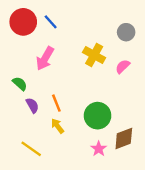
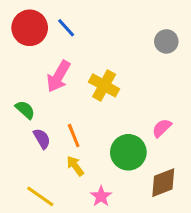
yellow cross: (94, 55) -> (104, 85), moved
pink semicircle: (123, 66) -> (162, 128), moved
pink star: (99, 149) -> (101, 196), moved

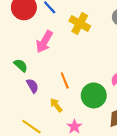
yellow cross: (104, 85) -> (80, 23), moved
orange line: (74, 136) -> (65, 80), moved

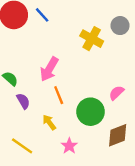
yellow cross: (80, 23) -> (92, 39), moved
pink arrow: (44, 42) -> (49, 69), moved

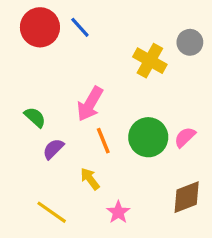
purple semicircle: (23, 101) -> (53, 149), turned -105
green circle: (91, 112) -> (148, 137), moved

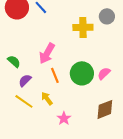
yellow cross: (150, 61) -> (83, 27), turned -30
yellow line: (52, 212) -> (24, 101), moved

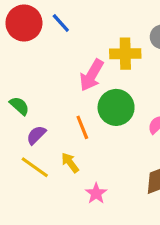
pink arrow: (47, 53) -> (92, 75), moved
green circle: (82, 73) -> (116, 107), moved

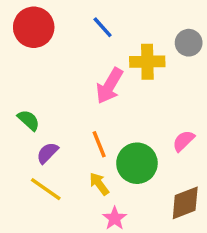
blue line: (61, 23) -> (103, 27), moved
green circle: (116, 107) -> (137, 163), moved
yellow arrow: (70, 163) -> (99, 184), moved

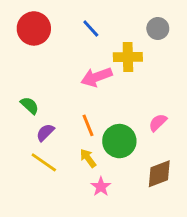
gray circle: (189, 43) -> (158, 28), moved
pink arrow: (109, 86) -> (97, 77), turned 40

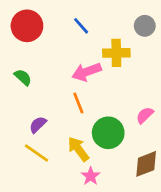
green semicircle: (30, 105) -> (23, 77), moved
orange line: (88, 125) -> (78, 103), moved
yellow arrow: (88, 158) -> (78, 149), size x1.4

